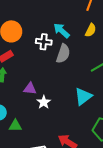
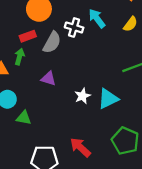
gray semicircle: (63, 54) -> (52, 42), moved
white star: (44, 102) -> (82, 96), moved

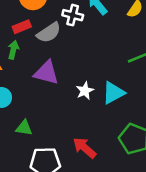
gray semicircle: (52, 42) -> (49, 33), turned 30
purple triangle: (48, 78) -> (46, 73), size x1.5
green triangle: (24, 118) -> (24, 128), moved

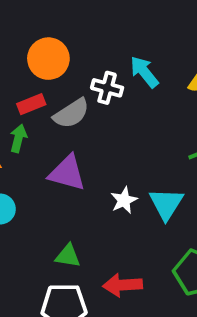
cyan triangle: (113, 93) -> (166, 204), turned -30
green triangle: (24, 128) -> (68, 256), moved
red arrow: (85, 148) -> (123, 285), turned -45

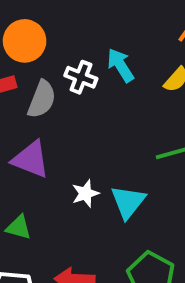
gray semicircle: (71, 113) -> (42, 99), turned -42
green triangle: (68, 256) -> (19, 227), moved

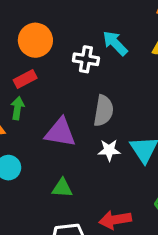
gray semicircle: (42, 99) -> (103, 111), moved
white star: (85, 193) -> (109, 150), turned 30

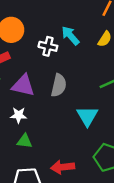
purple triangle: (60, 132) -> (23, 85), moved
white star: (109, 150) -> (19, 115), moved

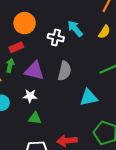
cyan triangle: (87, 116) -> (89, 97), turned 48

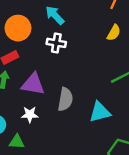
cyan arrow: (75, 29) -> (55, 15), moved
gray semicircle: (65, 71) -> (65, 99), moved
green triangle: (35, 118) -> (17, 142), moved

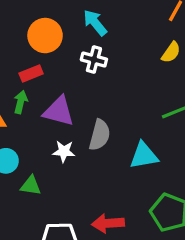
white star: (30, 115) -> (64, 151), moved

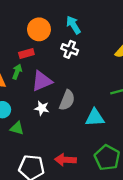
purple triangle: (59, 111) -> (42, 81), turned -45

